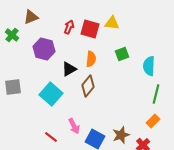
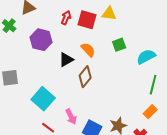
orange semicircle: (91, 59) -> (88, 50), turned -49
cyan semicircle: (149, 66) -> (146, 57), turned 60
cyan square: (51, 94) -> (43, 99), moved

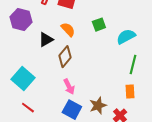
orange rectangle: (150, 112) -> (130, 92), turned -48
pink arrow: (71, 117) -> (69, 87), moved

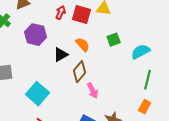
pink arrow: (69, 87) -> (93, 91), moved
orange rectangle: (130, 92) -> (145, 107), turned 32

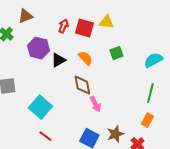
cyan semicircle: (141, 52) -> (153, 60), moved
black triangle: (61, 55) -> (58, 60), moved
brown diamond: (80, 72) -> (82, 85), turned -50

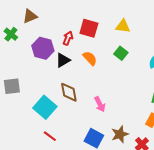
yellow triangle: (106, 22) -> (123, 26), moved
red arrow: (63, 26) -> (68, 38), moved
green square: (116, 53) -> (121, 53), turned -32
brown diamond: (82, 85) -> (69, 92), moved

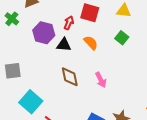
black triangle: (63, 60) -> (64, 45), turned 35
pink arrow: (100, 104) -> (101, 80), moved
cyan square: (45, 107) -> (31, 102), moved

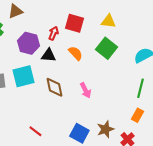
green square: (122, 38) -> (106, 48), size x1.5
cyan square: (31, 102) -> (23, 76), moved, turned 35

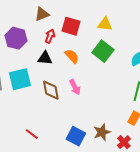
brown triangle: (15, 11) -> (42, 14), moved
purple hexagon: (28, 43) -> (16, 38), moved
pink arrow: (85, 90) -> (75, 87), moved

